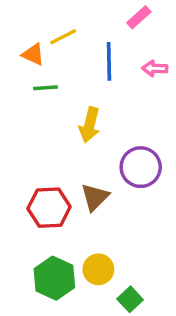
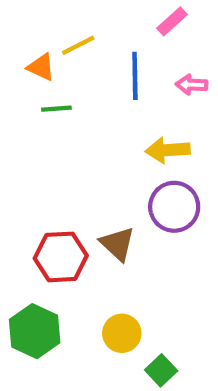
yellow arrow: (90, 125) -> (168, 150), moved, turned 72
brown triangle: (95, 197) -> (117, 244), turned -32
green hexagon: (54, 278) -> (35, 331), moved

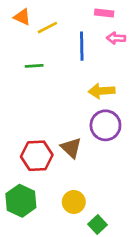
pink rectangle: (172, 21) -> (104, 13), turned 48
orange triangle: (41, 67) -> (22, 17), moved
pink arrow: (192, 85) -> (116, 38), moved

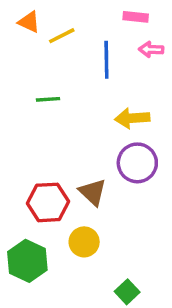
green line: (34, 66) -> (48, 99), moved
yellow circle: (74, 202) -> (84, 242), moved

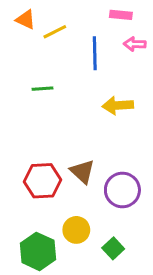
purple circle: (137, 163) -> (122, 190), moved
yellow circle: (84, 242) -> (76, 230), moved
green hexagon: (27, 261) -> (38, 251), moved
green square: (127, 292) -> (113, 248), moved

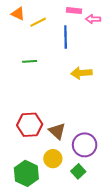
pink rectangle: (121, 15) -> (74, 11), moved
pink arrow: (135, 44) -> (93, 19), moved
brown triangle: (82, 172) -> (57, 131), moved
purple circle: (122, 190) -> (85, 145), moved

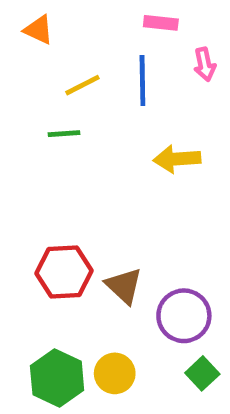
pink arrow: (93, 19) -> (205, 64), moved, turned -104
yellow line: (38, 22) -> (82, 85), moved
yellow circle: (53, 159) -> (115, 373), moved
green square: (78, 171) -> (202, 373), moved

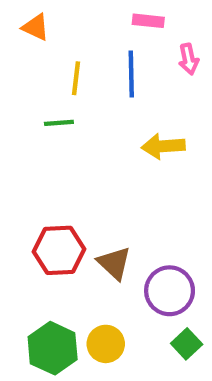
yellow line: (82, 85) -> (76, 78), turned -56

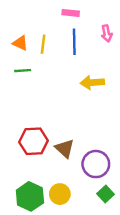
pink rectangle: (148, 21) -> (71, 13), moved
orange triangle: (36, 27) -> (20, 43), moved
green line: (59, 123) -> (23, 71), moved

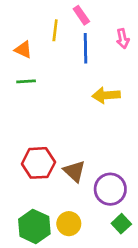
pink rectangle: (71, 13) -> (81, 15), turned 49
yellow line: (43, 44) -> (55, 30), moved

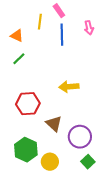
green line: (26, 81) -> (19, 59), turned -40
yellow arrow: (106, 95) -> (69, 87), moved
red hexagon: (38, 163) -> (28, 104), moved
green hexagon: (34, 226) -> (26, 150), moved

